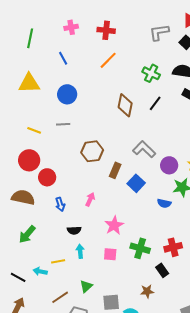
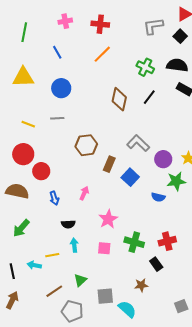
black line: (18, 277) -> (12, 271), turned 49

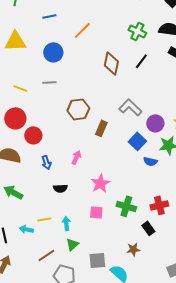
blue line: (57, 52) -> (49, 16), turned -72
orange line: (102, 54) -> (82, 30), moved
blue square: (130, 177) -> (137, 141), moved
green arrow: (21, 228) -> (13, 192), turned 78
cyan arrow: (74, 245) -> (66, 223), moved

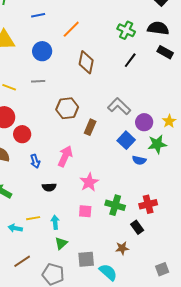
brown diamond: (111, 63) -> (86, 62), moved
pink arrow: (76, 157) -> (65, 156), size x1.5
brown line: (46, 255) -> (22, 261), moved

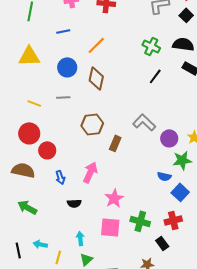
brown diamond: (86, 62) -> (96, 78), moved
blue square: (126, 140) -> (180, 192), moved
pink square: (85, 211) -> (110, 227), size x1.5
yellow line: (33, 218) -> (58, 257), moved, turned -64

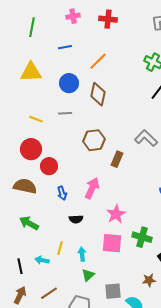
yellow line: (58, 257) -> (60, 248), moved

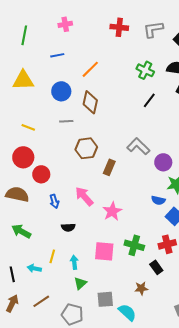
red cross: (108, 19) -> (119, 27), moved
gray line: (65, 113) -> (66, 121), moved
pink arrow: (92, 188) -> (84, 196), turned -65
pink star: (116, 214) -> (112, 211), moved

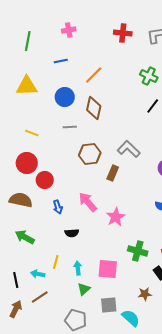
gray L-shape: (138, 146) -> (129, 149), moved
pink square: (104, 251) -> (108, 269), moved
brown line: (41, 301) -> (40, 297), moved

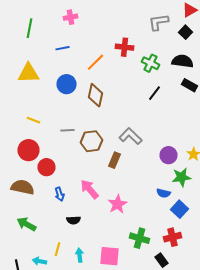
red cross: (123, 33) -> (124, 47), moved
gray line: (70, 127) -> (68, 130), moved

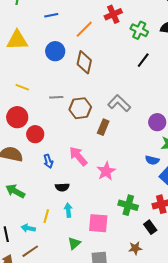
red cross: (124, 47) -> (113, 14), turned -30
cyan arrow: (80, 255) -> (68, 210), moved

